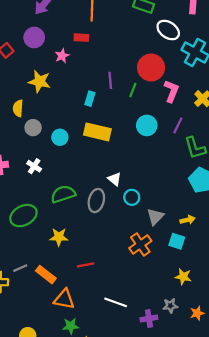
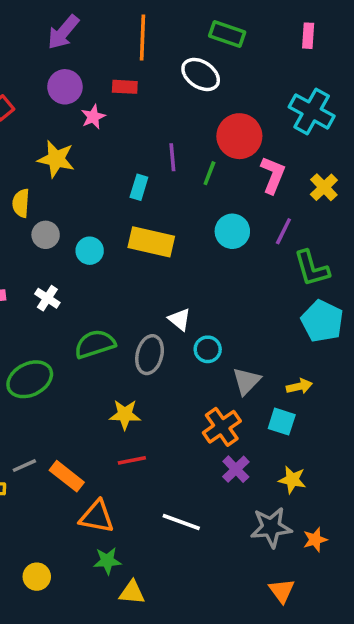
white ellipse: (168, 30) -> (201, 74), moved
purple circle: (34, 38) -> (65, 87), moved
yellow star: (59, 237) -> (125, 415), moved
gray star: (170, 306) -> (271, 527), size x1.6
purple cross: (149, 318) -> (236, 469), moved, turned -35

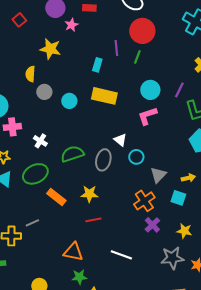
red circle: (239, 136) -> (142, 31), moved
pink L-shape: (273, 175) -> (147, 116), moved, turned -130
white cross: (47, 298) -> (40, 141), moved
orange rectangle: (67, 476) -> (56, 197), moved

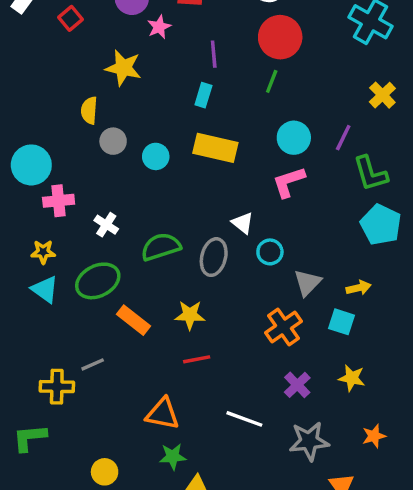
purple line: (116, 48) -> (214, 54), moved
purple cross: (152, 225) -> (297, 385), moved
gray star: (172, 258) -> (309, 441), moved

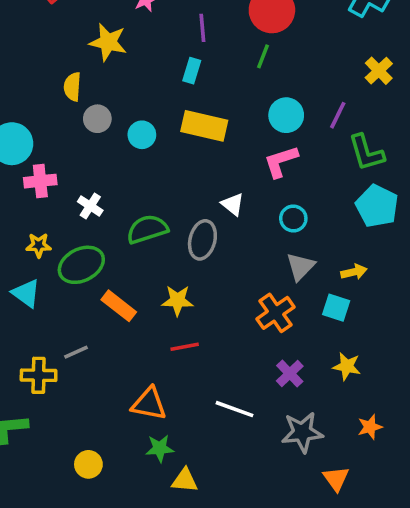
yellow star: (43, 252) -> (39, 245), moved
cyan circle: (270, 252) -> (293, 218), moved
cyan triangle: (45, 289) -> (26, 293), moved

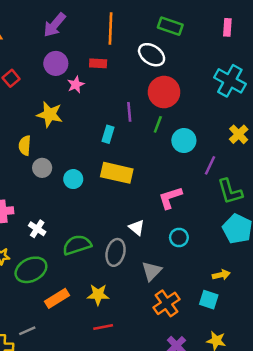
purple line: (202, 28) -> (129, 112), moved
cyan circle: (286, 115) -> (184, 140), moved
gray triangle: (300, 267) -> (152, 271), moved
orange rectangle: (119, 306) -> (57, 298), turned -70

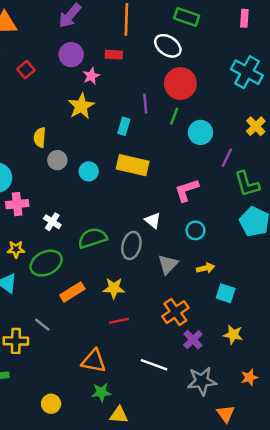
yellow star: (50, 114) -> (81, 106), moved, turned 30
yellow arrow: (221, 275) -> (205, 268), moved
orange cross: (166, 303) -> (175, 312), moved
gray line: (27, 331) -> (42, 325), turned 63

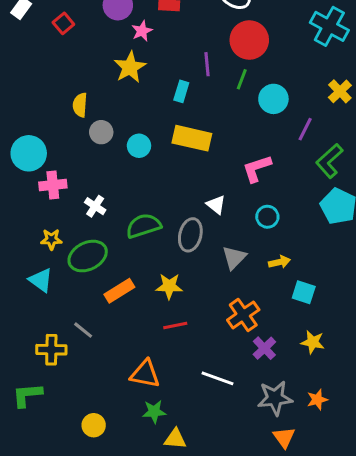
green L-shape: (247, 184) -> (329, 161), turned 64
orange star: (249, 377) -> (317, 400), moved
orange triangle: (226, 414) -> (284, 437), moved

